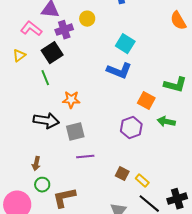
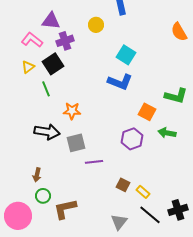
yellow circle: (87, 19) -> (96, 25), moved
yellow triangle: (19, 56) -> (28, 67), moved
purple line: (85, 157) -> (94, 162), moved

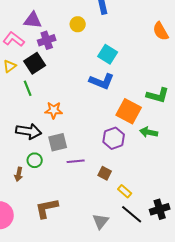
orange square: (147, 112) -> (129, 111), size x1.4
brown square: (123, 185) -> (105, 173), moved
green circle: (43, 196) -> (35, 160), moved

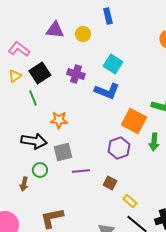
purple triangle: (33, 20) -> (55, 30), moved
purple cross: (47, 40) -> (76, 74), moved, turned 36
green arrow: (149, 132) -> (154, 142), turned -96

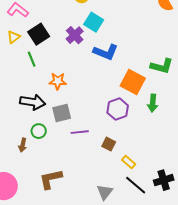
cyan square: (113, 64) -> (94, 22), moved
purple cross: (76, 74) -> (75, 35), turned 30

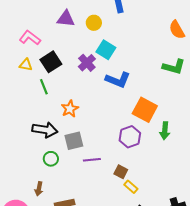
yellow triangle: (14, 37) -> (26, 65), turned 48
green L-shape: (162, 66) -> (174, 67), moved
orange star: (58, 81) -> (70, 109), turned -30
brown arrow: (23, 145) -> (39, 189), moved
yellow rectangle: (129, 162) -> (131, 187), moved

